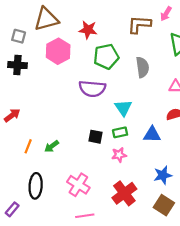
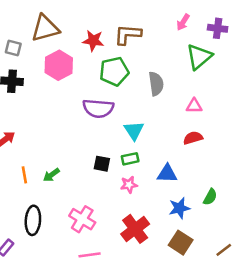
brown L-shape: (139, 24) -> (128, 34), moved
blue triangle: (152, 135) -> (167, 174), moved
orange line: (28, 146) -> (24, 175), turned -32

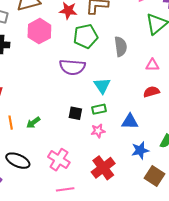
black ellipse: (33, 220) -> (18, 161), turned -70
brown square: (181, 243) -> (155, 176), moved

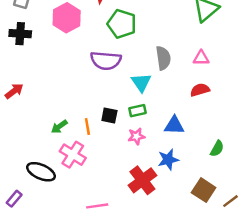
green pentagon: (86, 36) -> (122, 24), turned 30
gray semicircle: (121, 47) -> (163, 58), moved
orange line: (11, 123) -> (87, 127), moved
blue star: (140, 150) -> (168, 160), moved
pink cross: (59, 160) -> (73, 155), moved

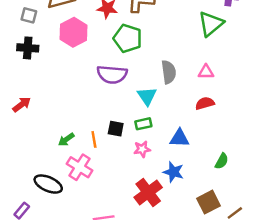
blue star: (168, 160) -> (173, 172), turned 30
brown square: (204, 190) -> (208, 202), turned 30

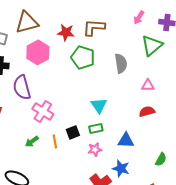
gray semicircle: (169, 72) -> (121, 63), moved
purple semicircle: (112, 74) -> (22, 87), moved, turned 70
black square: (116, 129) -> (73, 132), turned -32
pink cross: (80, 167) -> (43, 111), moved

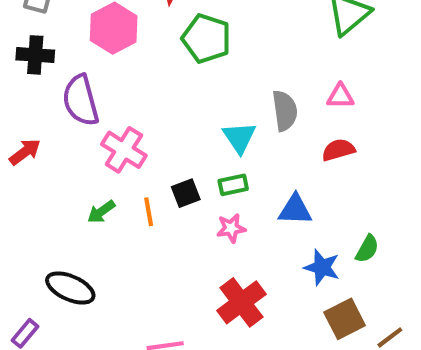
gray semicircle: (121, 63) -> (285, 111), moved
blue star: (121, 168) -> (322, 267), moved

